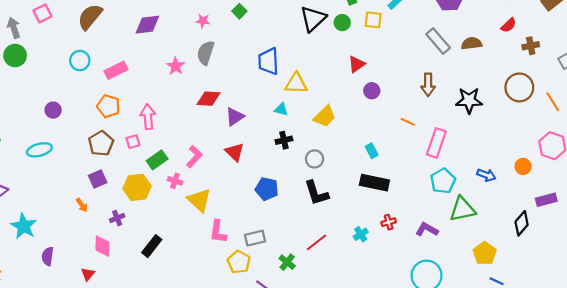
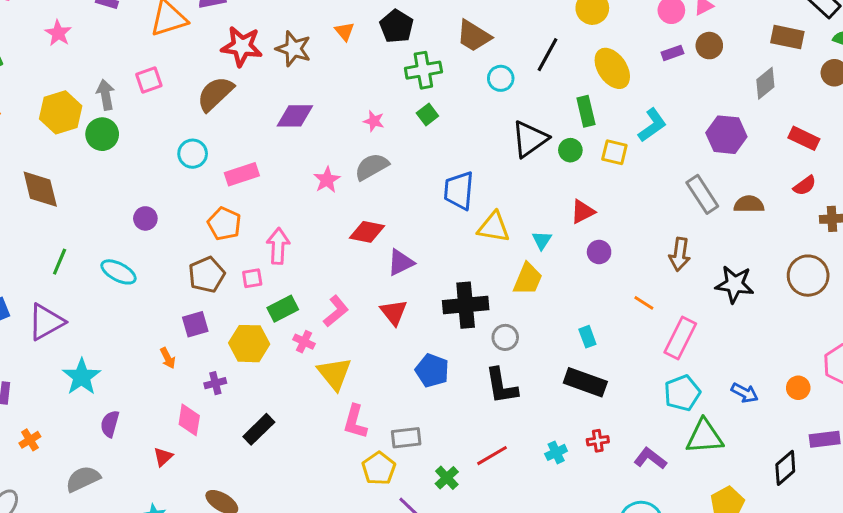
gray semicircle: (206, 53) -> (372, 167), turned 35
cyan triangle: (281, 109) -> (542, 240), moved, turned 40
yellow trapezoid: (325, 116) -> (528, 279), turned -30
black cross: (284, 140) -> (466, 305), size x1.8
cyan ellipse: (39, 150) -> (119, 272), turned 35

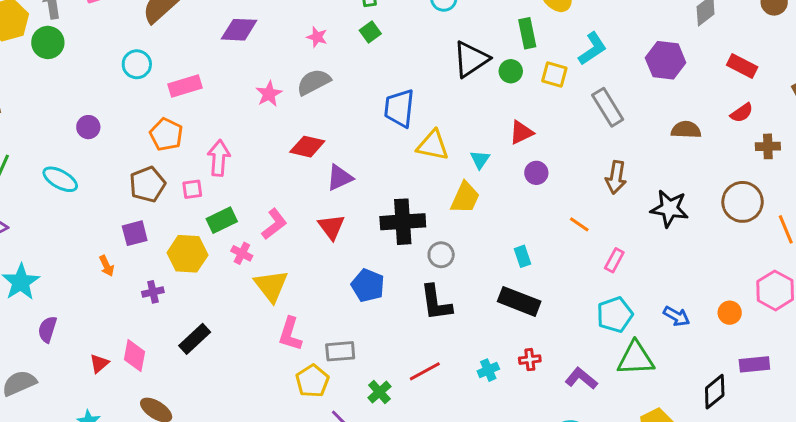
gray rectangle: (702, 194) -> (608, 107), moved
pink rectangle: (680, 338) -> (614, 260), size x0.6
pink diamond: (189, 420) -> (135, 356), moved

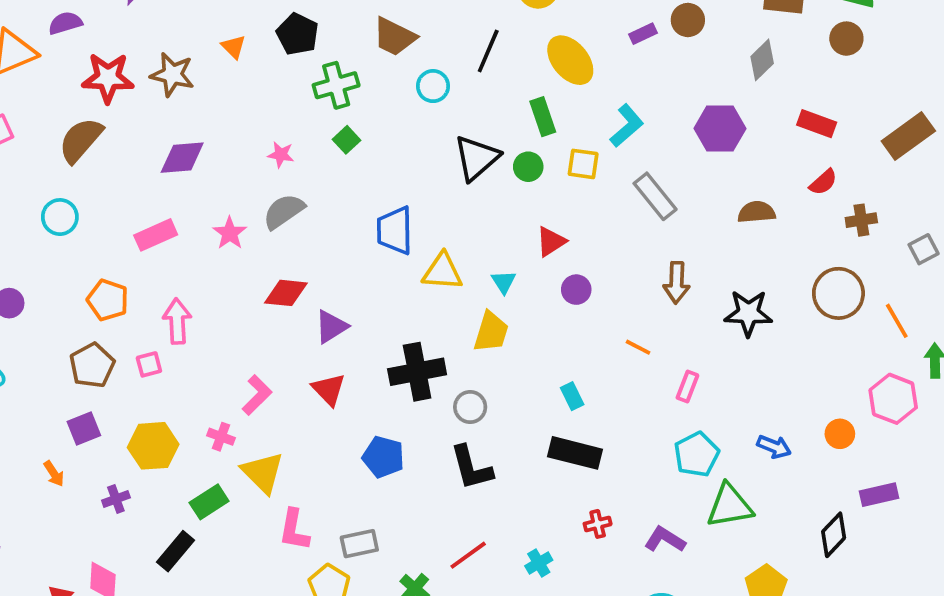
pink rectangle: (185, 86) -> (156, 235), moved
green rectangle: (222, 220) -> (209, 502), moved
cyan cross: (488, 370) -> (539, 563), moved

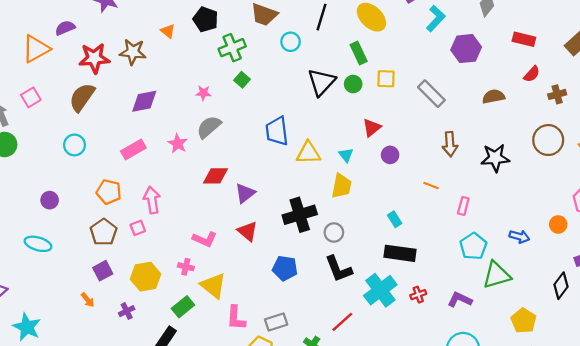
cyan L-shape: (627, 126) -> (436, 18), moved
pink L-shape: (257, 395) -> (205, 239), turned 75
cyan cross: (539, 563) -> (380, 290), moved, size x2.0

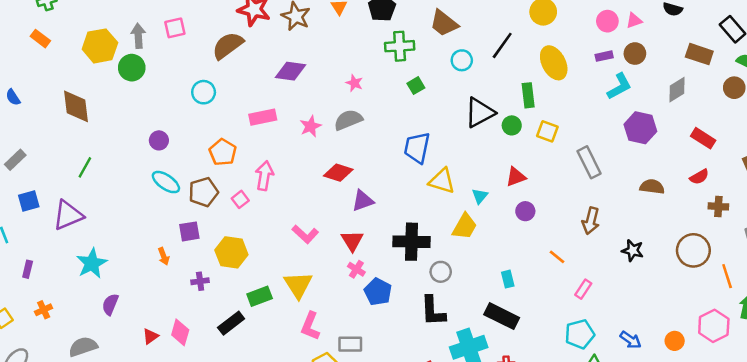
green square: (242, 80) -> (416, 86), moved
black star: (495, 158) -> (633, 250), size x0.7
pink square: (138, 228) -> (240, 199), turned -35
cyan ellipse: (38, 244) -> (166, 182), moved
pink cross: (186, 267) -> (356, 269), moved

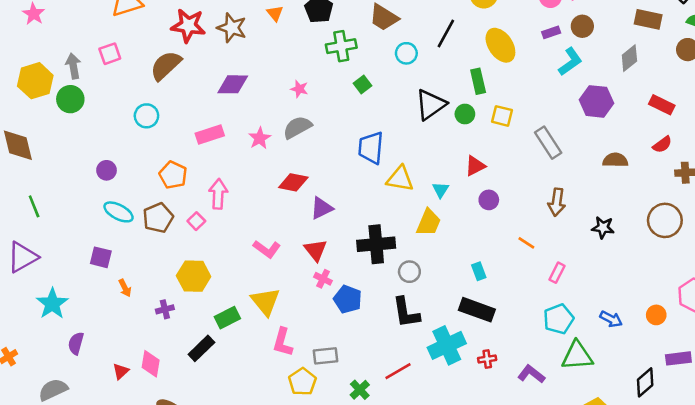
green line: (85, 167) -> (34, 206), turned -45
purple square: (189, 231) -> (101, 257), moved, turned 30

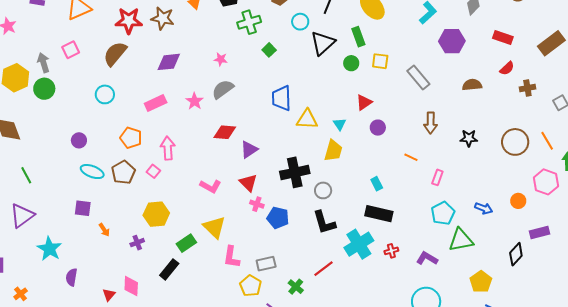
black triangle: (431, 105) -> (323, 43), moved
brown circle: (665, 220) -> (515, 142), moved

